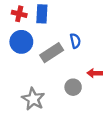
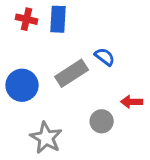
blue semicircle: (75, 41) -> (105, 57), turned -40
blue circle: (21, 42) -> (22, 85), moved

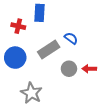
red cross: (27, 19) -> (18, 26), moved
gray circle: (102, 121) -> (69, 69), moved

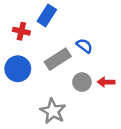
blue rectangle: (40, 13) -> (47, 15), turned 30
gray star: (31, 93) -> (53, 111), moved

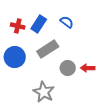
blue rectangle: (47, 15) -> (39, 24), moved
blue semicircle: (84, 46) -> (67, 22), moved

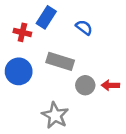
blue rectangle: (39, 24) -> (46, 17), moved
gray rectangle: (48, 49) -> (60, 61), turned 50

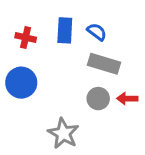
blue rectangle: (46, 17) -> (65, 30), moved, turned -30
gray rectangle: (60, 61) -> (104, 64), moved

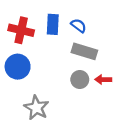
red cross: (26, 38) -> (21, 30), size x1.5
gray star: (63, 133) -> (36, 108), moved

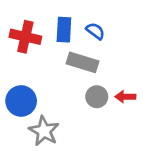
gray rectangle: (84, 51) -> (82, 62), moved
blue circle: (18, 67) -> (21, 101), moved

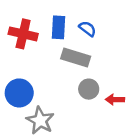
red arrow: (125, 97) -> (115, 100), moved

